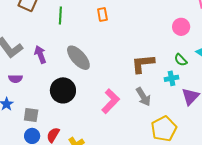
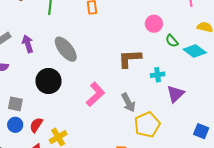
pink circle: (181, 27) -> (154, 24), moved
green semicircle: (181, 60) -> (172, 41), moved
gray arrow: (143, 97) -> (128, 103), moved

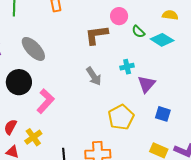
brown L-shape: (130, 59) -> (96, 35), moved
pink L-shape: (95, 94) -> (45, 101), moved
gray arrow: (128, 103) -> (94, 76), moved
blue square: (201, 131) -> (163, 114), moved

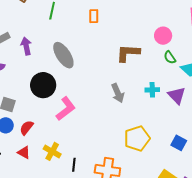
pink circle: (119, 16) -> (163, 36), moved
purple triangle: (146, 84) -> (177, 95), moved, turned -36
yellow cross: (33, 137) -> (52, 151), moved, turned -36

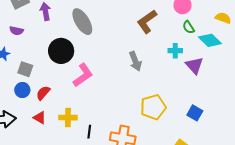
brown L-shape: (128, 53) -> (147, 21), turned -40
cyan cross: (152, 90) -> (175, 51), moved
yellow cross: (52, 151) -> (68, 118), turned -30

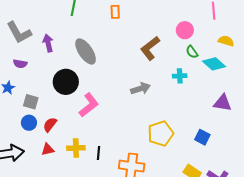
gray arrow: (135, 61) -> (140, 89), turned -84
purple triangle: (194, 65) -> (223, 103), moved, turned -36
red triangle: (40, 118) -> (48, 149), turned -40
black line: (89, 132) -> (99, 153), moved

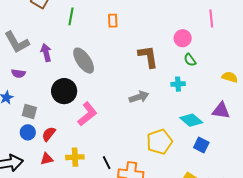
yellow semicircle: (226, 41) -> (230, 77), moved
brown L-shape: (150, 48) -> (148, 57), turned 120
cyan diamond: (214, 64) -> (191, 120), moved
black line: (99, 153) -> (107, 163), moved, turned -32

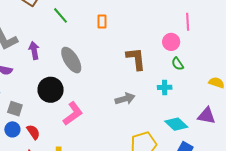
green line: (71, 16) -> (61, 15), turned -54
pink line: (211, 18) -> (188, 22), moved
red semicircle: (49, 134) -> (33, 132), turned 105

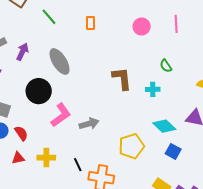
pink circle: (171, 42) -> (142, 27), moved
purple arrow: (34, 50) -> (22, 52), turned 36
brown L-shape: (136, 59) -> (122, 78), moved
gray arrow: (125, 99) -> (89, 124), moved

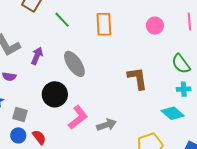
orange rectangle: (91, 23) -> (104, 24), size x1.6
green semicircle: (166, 66) -> (181, 64), size x1.5
cyan cross: (153, 89) -> (184, 89), moved
cyan diamond: (164, 126) -> (173, 113), moved

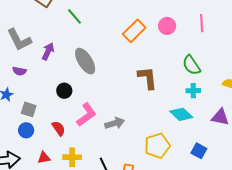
orange rectangle: (104, 24) -> (134, 31), moved, turned 45
black circle: (55, 94) -> (64, 91), size x0.6
red semicircle: (39, 137) -> (59, 128), moved

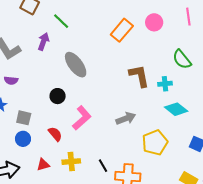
purple arrow: (48, 51) -> (43, 42), moved
cyan cross: (193, 91) -> (165, 84), moved
gray arrow: (115, 123) -> (126, 118), moved

